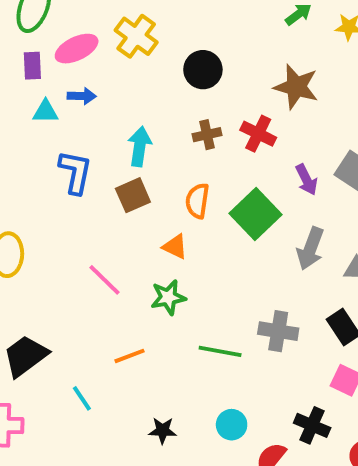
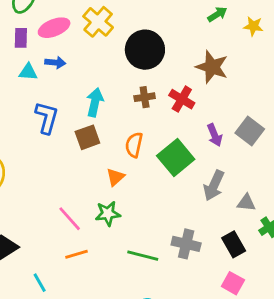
black circle: (203, 70) -> (145, 50), size x1.4
orange triangle: (175, 247) -> (115, 177), turned 48
pink line: (104, 280) -> (70, 219), moved

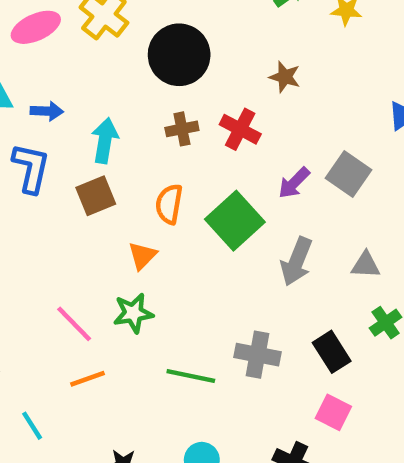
blue arrow: (55, 62) -> (47, 111), moved
brown star: (212, 67) -> (285, 77), size x0.6
purple arrow: (215, 135) -> (294, 183), turned 70
gray triangle: (246, 203) -> (366, 265), moved

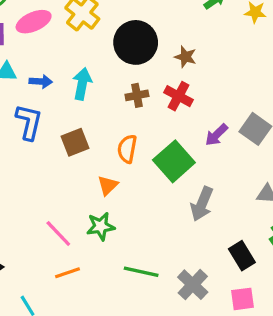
brown star: (285, 77) -> (185, 57), moved
cyan arrow: (105, 141) -> (82, 84), moved
gray arrow: (296, 262) -> (202, 204), moved
gray cross: (257, 355) -> (193, 285), moved, turned 32
pink square: (333, 412) -> (243, 299), turned -35

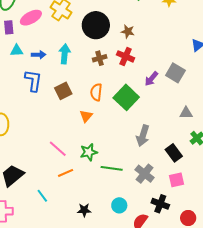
gray arrow: (202, 204) -> (143, 136), moved
green star: (101, 226) -> (89, 152), moved

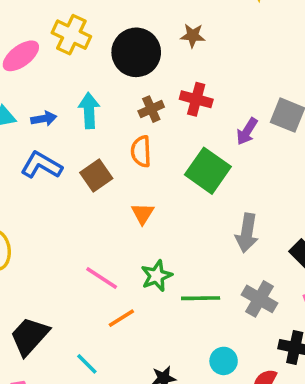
brown star: (128, 31) -> (193, 36), moved
blue L-shape: (33, 81) -> (41, 165), turned -60
orange semicircle: (96, 92) -> (141, 151), moved

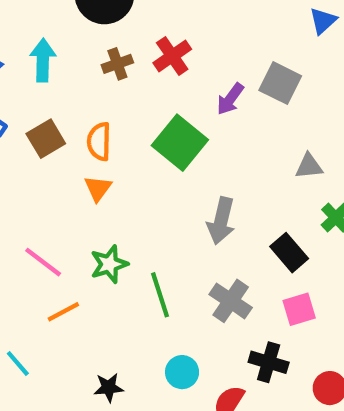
red cross: (196, 99) -> (172, 56), turned 36
orange semicircle: (141, 151) -> (99, 142), moved
green line: (201, 298) -> (160, 295), turned 69

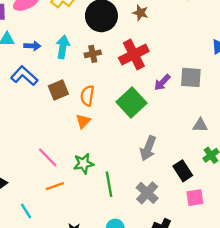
red cross: (172, 56) -> (134, 54), size x1.4
brown cross: (117, 64) -> (93, 54), moved
gray square: (280, 83) -> (191, 77), turned -30
pink square: (299, 309) -> (195, 198), moved

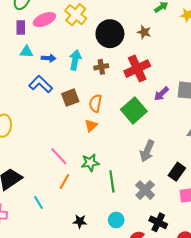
black rectangle: (183, 171) -> (177, 172), turned 66
orange line: (55, 186) -> (64, 182), turned -42

